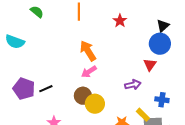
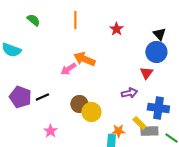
black triangle: (163, 26) -> (159, 34), turned -32
orange arrow: (88, 51) -> (84, 59), turned -35
pink arrow: (89, 72) -> (68, 69), moved
blue cross: (162, 100) -> (158, 108), size x1.5

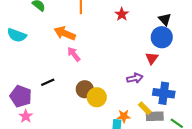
orange arrow: (84, 59) -> (65, 33), moved
pink arrow: (68, 69) -> (74, 54), turned 84
purple pentagon: (20, 97) -> (21, 96), moved
pink star: (50, 131) -> (26, 116), moved

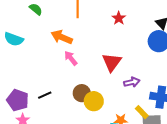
red triangle: (152, 58) -> (112, 62), moved, size x1.5
black line: (48, 82) -> (45, 95), moved

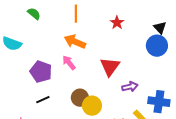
orange arrow: (62, 37) -> (75, 42), moved
purple pentagon: (18, 100) -> (41, 72), moved

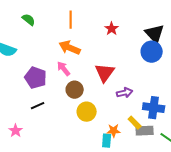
black triangle: (160, 28) -> (155, 34), size x1.5
brown circle: (80, 98) -> (75, 90), moved

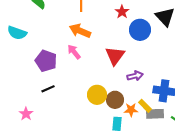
blue circle: (152, 52) -> (140, 30), moved
brown circle: (75, 90) -> (115, 100), moved
orange star: (114, 131) -> (131, 110), moved

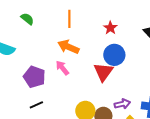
blue circle: (140, 30) -> (114, 55), moved
purple arrow: (135, 76) -> (122, 104), moved

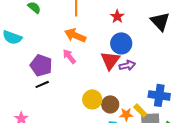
purple arrow: (122, 104) -> (127, 65), moved
black line: (36, 105) -> (42, 84), moved

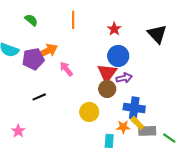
orange arrow: (75, 35) -> (47, 51), moved, turned 130
purple pentagon: (41, 65) -> (33, 59), moved, turned -30
blue cross: (159, 95) -> (134, 108), moved
brown circle: (110, 104) -> (107, 89), moved

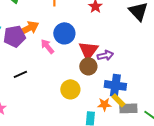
blue circle: (118, 56) -> (64, 33), moved

